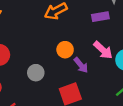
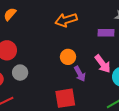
gray circle: (36, 73) -> (20, 73), moved

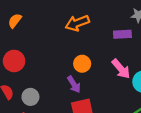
gray circle: (20, 73) -> (30, 97), moved
purple arrow: (80, 74) -> (74, 84), moved

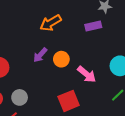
pink arrow: (121, 69) -> (87, 74), moved
purple arrow: (74, 84) -> (40, 55), moved, turned 84

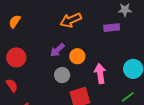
pink arrow: (87, 74) -> (100, 74), turned -144
gray circle: (20, 97) -> (62, 75), moved

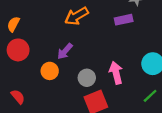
orange circle: (77, 56) -> (50, 71), moved
red circle: (16, 57) -> (18, 50), moved
gray circle: (62, 75) -> (87, 78), moved

